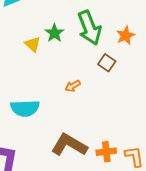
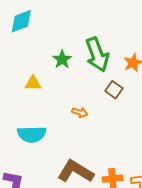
yellow triangle: (33, 44) -> (33, 83), moved, turned -42
orange arrow: (73, 86) -> (80, 112), turned -133

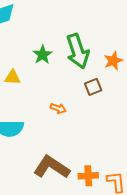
brown square: (114, 90) -> (93, 87), turned 30

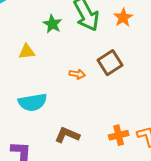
brown square: (93, 87) -> (110, 63), moved, size x1.4
brown L-shape: (52, 167) -> (67, 135), moved, size x0.7

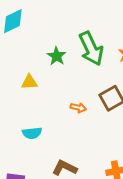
cyan semicircle: (33, 102) -> (32, 133), size x0.7

